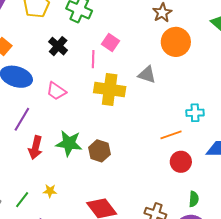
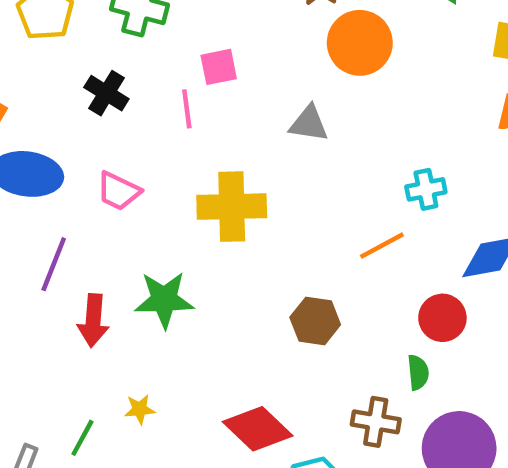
pink square: (111, 42) -> (219, 67), turned -36
yellow cross: (110, 90) -> (232, 207), moved
brown hexagon: (99, 151) -> (315, 321), moved
red circle: (181, 162) -> (442, 318), moved
green semicircle: (194, 199) -> (418, 372), moved

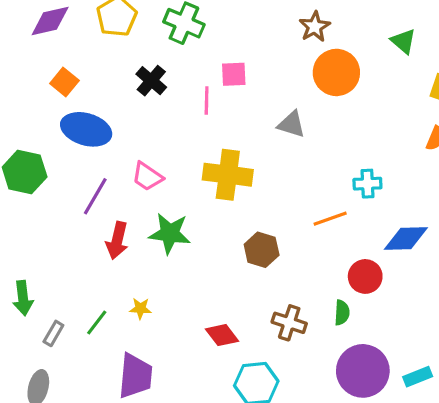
pink trapezoid: (118, 191) -> (147, 177), moved
brown hexagon: (315, 321) -> (262, 250), moved
brown cross: (376, 422) -> (289, 323), moved
red diamond: (258, 429) -> (222, 335), size x0.7

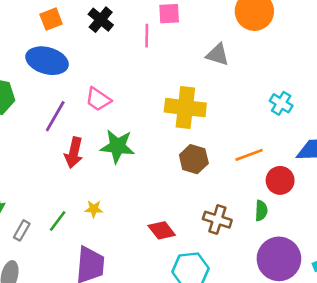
orange square: (64, 82) -> (51, 19), moved, turned 30
yellow cross: (228, 175) -> (185, 108), moved
cyan cross: (367, 184) -> (281, 103), turned 35
orange line: (330, 219) -> (249, 155), moved

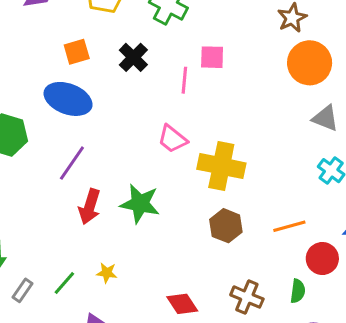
gray triangle: (218, 55) -> (325, 118), moved
pink trapezoid: (98, 99) -> (172, 139), moved

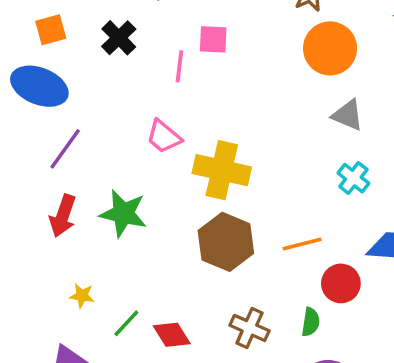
purple line: (72, 163) -> (65, 149), moved
brown hexagon: (226, 226) -> (226, 242), size x1.4
green line: (64, 283) -> (126, 323), moved

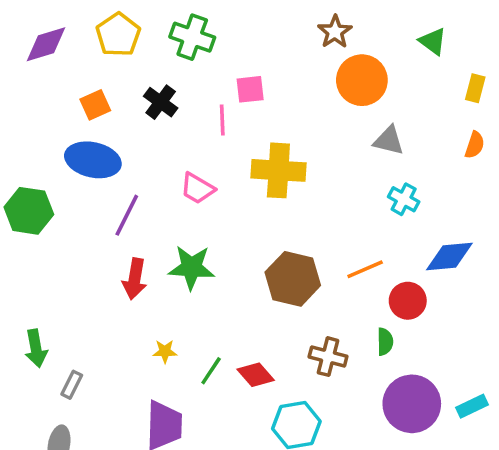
pink trapezoid: (164, 137) -> (197, 188), moved
yellow cross: (222, 170) -> (278, 170), moved

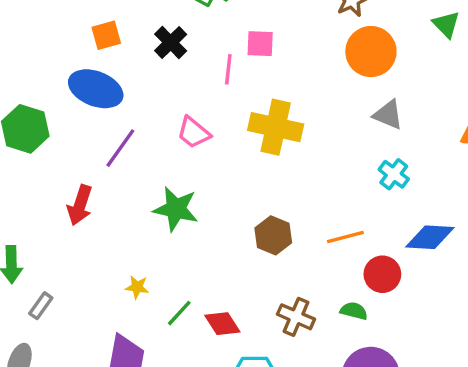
red arrow: (135, 279) -> (80, 205), moved
brown hexagon: (293, 279) -> (273, 235), size x0.7
green semicircle: (385, 342) -> (354, 311), turned -84

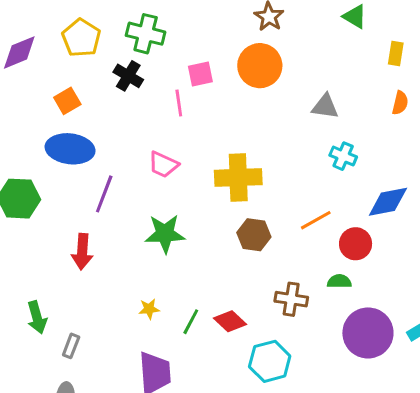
black cross: (171, 43) -> (128, 76), moved
orange circle: (371, 52) -> (260, 66), moved
yellow cross: (276, 127) -> (238, 177), moved

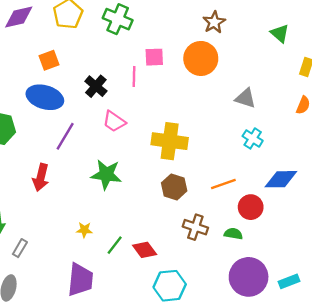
black cross: (128, 76) -> (96, 86), moved
brown cross: (291, 299) -> (195, 227), moved

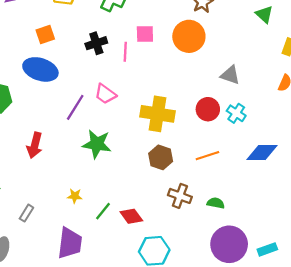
black cross: (96, 86) -> (96, 43), moved, turned 30
purple line: (65, 136) -> (75, 107), moved
red circle: (251, 207) -> (208, 109), moved
gray rectangle: (20, 248) -> (26, 213), moved

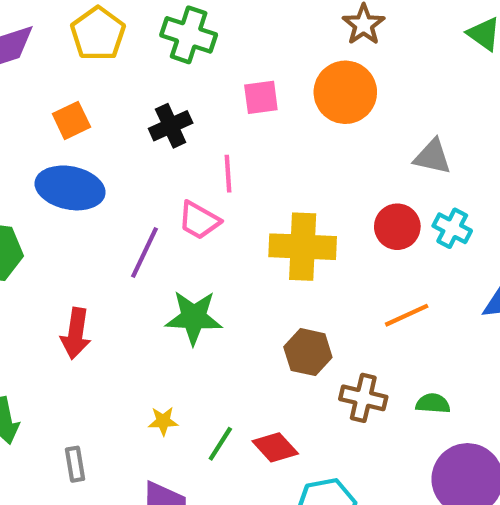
pink line: (125, 52) -> (228, 174), moved
brown hexagon: (161, 157) -> (308, 352), moved
gray rectangle: (26, 213) -> (75, 464), turned -35

